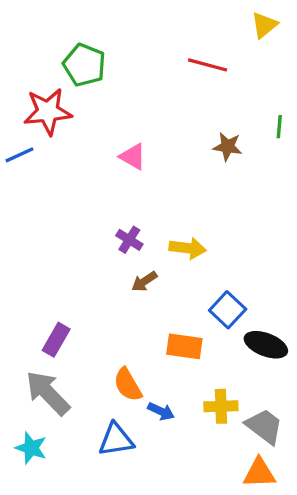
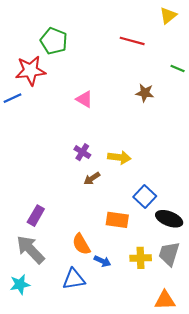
green line: (279, 127) -> (178, 68), moved, turned -72
gray trapezoid: (264, 426) -> (169, 254), moved, turned -110
cyan star: (31, 448) -> (20, 284), turned -30

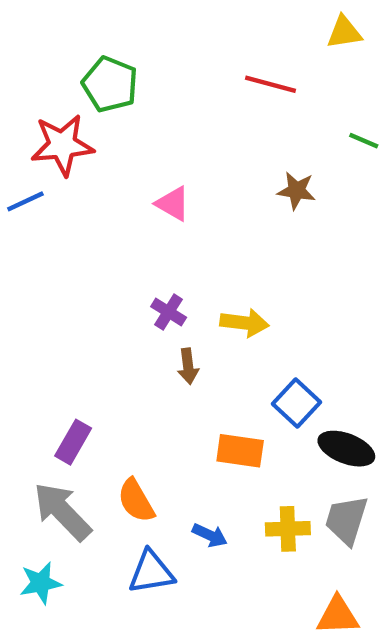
yellow triangle: (168, 16) -> (344, 32), turned 30
brown arrow: (92, 179) -> (188, 366), turned -63
orange semicircle: (81, 244) -> (136, 501), moved

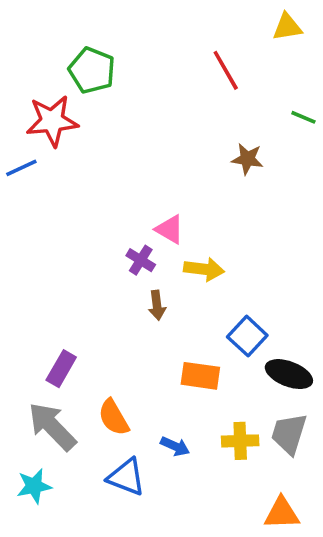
red line: (270, 84) -> (226, 70), turned 45
pink triangle: (173, 204) -> (170, 229), moved
blue triangle: (151, 572) -> (126, 477), turned 30

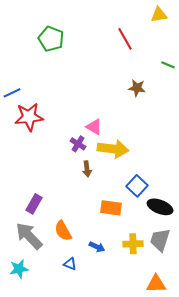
red star: (52, 121) -> (29, 117), moved
yellow arrow: (204, 269) -> (113, 149), size x1.4
blue triangle: (126, 477) -> (70, 264), size x0.6

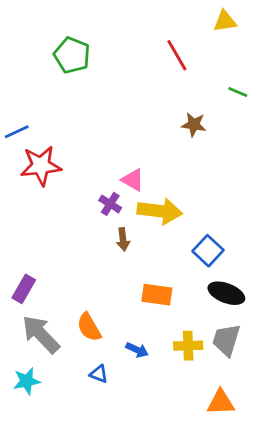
blue square: (137, 186) -> (208, 251), moved
purple rectangle: (34, 204) -> (24, 289), moved

